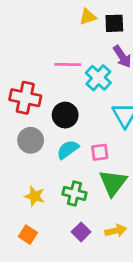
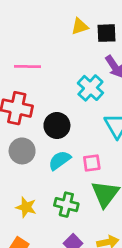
pink line: (68, 65) -> (27, 67), moved

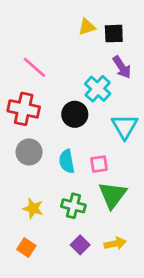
pink line: (27, 67) -> (34, 67), turned 40
black circle: (57, 125) -> (75, 114), moved
cyan semicircle: (60, 160) -> (67, 161), turned -65

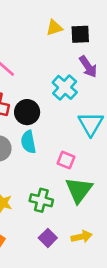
black circle: (75, 114) -> (27, 112), moved
cyan semicircle: (67, 161) -> (28, 142), moved
pink square: (99, 164) -> (66, 160), turned 30

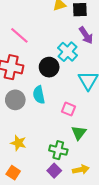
black circle: (27, 112) -> (49, 67), moved
green triangle: (79, 190) -> (79, 133), size x0.7
green cross: (41, 200) -> (58, 150), moved

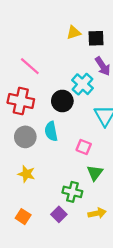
yellow star: (18, 143) -> (26, 174), moved
purple square: (54, 171) -> (59, 214), moved

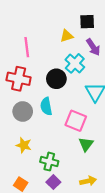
yellow triangle: (74, 33) -> (67, 36), moved
pink line: (30, 66) -> (27, 47), turned 42
pink square: (84, 147) -> (76, 121), size x1.5
green cross: (72, 192) -> (49, 162), moved

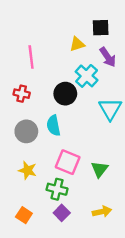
red cross: (19, 79) -> (22, 94), size x0.6
pink square: (76, 121) -> (68, 162), moved

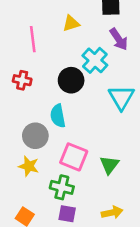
yellow triangle: (77, 44) -> (71, 23), moved
gray circle: (26, 131) -> (35, 136), moved
purple square: (62, 213) -> (67, 214), turned -35

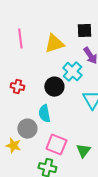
yellow triangle: (71, 23) -> (54, 44), size x1.5
pink line: (33, 39) -> (20, 39), moved
yellow star: (29, 166) -> (13, 146), moved

